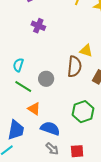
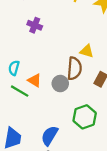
gray circle: (46, 79) -> (60, 84), moved
orange triangle: (34, 109) -> (35, 80), moved
blue semicircle: (50, 128) -> (50, 136), turned -78

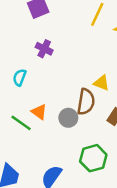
cyan semicircle: (14, 68) -> (20, 77), moved

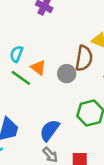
cyan semicircle: (20, 77) -> (16, 54), moved

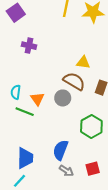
brown semicircle: (84, 58) -> (74, 81), turned -55
orange triangle: (38, 68) -> (37, 99), turned 32

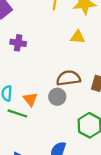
yellow triangle: (83, 62) -> (78, 37), moved
brown semicircle: (74, 81) -> (68, 78), turned -35

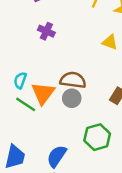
brown semicircle: (68, 78) -> (73, 80), moved
orange triangle: (30, 99) -> (43, 93), size x1.5

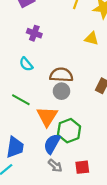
cyan semicircle: (20, 80) -> (26, 64), moved, turned -56
orange triangle: (43, 93) -> (47, 116), moved
green hexagon: (97, 137) -> (69, 131), moved

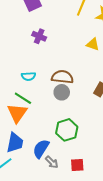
cyan semicircle: (26, 64) -> (28, 76), moved, turned -56
orange triangle: (47, 116) -> (17, 113), moved
blue semicircle: (52, 144) -> (41, 149), moved

